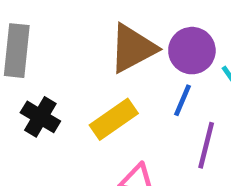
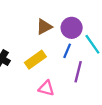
brown triangle: (133, 48) -> (44, 27), size x0.7

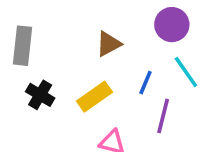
purple circle: (72, 28) -> (172, 25), moved

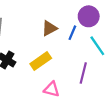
blue line: (145, 83) -> (72, 33), moved

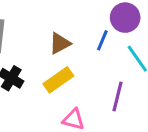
brown triangle: (49, 28) -> (60, 43), moved

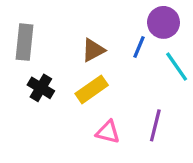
purple line: (118, 97) -> (155, 125), moved

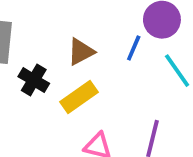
black cross: (41, 88) -> (34, 80), moved

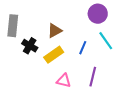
blue line: (134, 48) -> (83, 48), moved

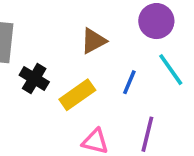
brown triangle: (55, 31) -> (93, 41), moved

